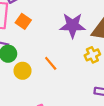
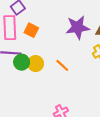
yellow circle: (23, 71) -> (36, 64), moved

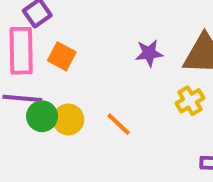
purple star: (78, 27) -> (149, 53), size x0.6

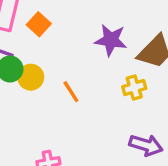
purple star: (149, 53) -> (111, 40), size x1.4

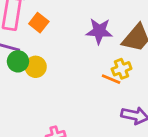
orange line: (71, 92) -> (111, 79), moved, turned -30

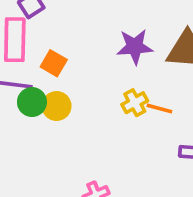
orange square: (39, 23) -> (54, 63), moved
yellow cross: (122, 69) -> (135, 103), moved

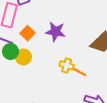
purple star: (135, 47) -> (55, 32), moved
yellow cross: (135, 103) -> (67, 65), turned 32

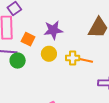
yellow circle: (23, 57) -> (49, 54), moved

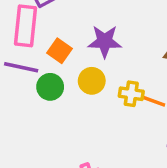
green circle: (18, 61) -> (50, 87), moved

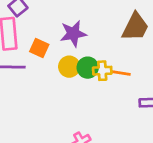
green circle: (50, 87) -> (88, 68), moved

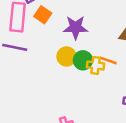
orange square: (39, 48) -> (43, 15), moved
orange line: (121, 73) -> (108, 60), moved

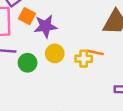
purple star: (76, 27) -> (45, 26), moved
green circle: (83, 60) -> (28, 63), moved

